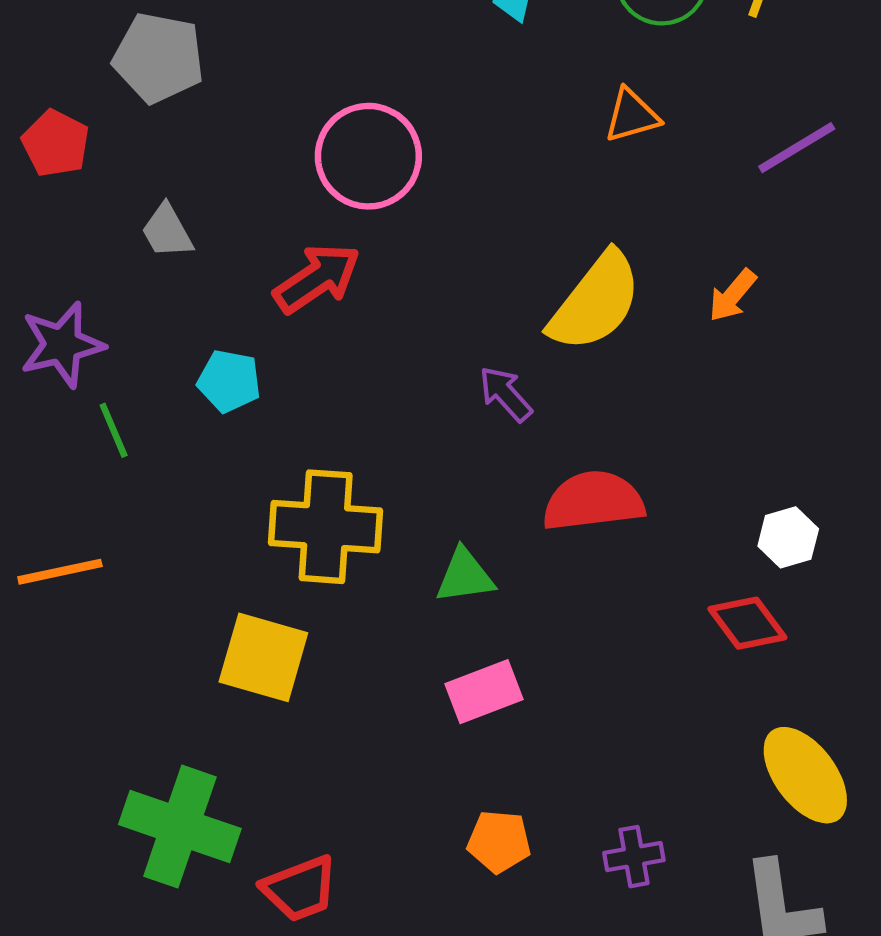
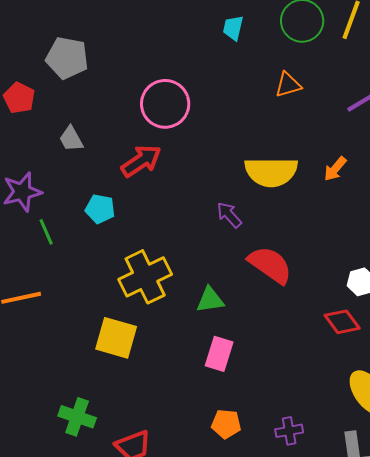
yellow semicircle: (595, 302) -> (271, 172), turned 52
red semicircle: (593, 501) -> (270, 265), turned 42
yellow cross: (326, 527) -> (145, 277), turned -30
pink rectangle: (484, 692) -> (219, 354), turned -52
green cross: (180, 827) -> (77, 417), size x0.7

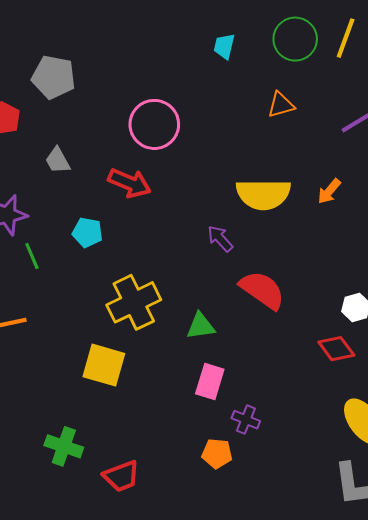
red arrow: (141, 161) -> (130, 183), turned 57
purple cross: (289, 431) -> (246, 420), moved, turned 32

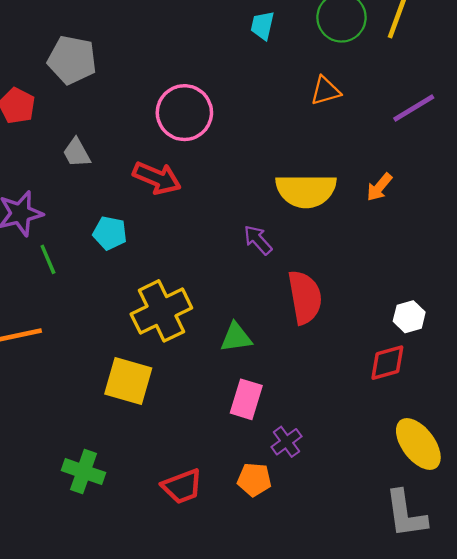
red semicircle: (262, 290) -> (305, 297), turned 45
red diamond: (336, 349) -> (387, 363), turned -69
purple cross: (246, 420) -> (286, 442), turned 32
red trapezoid: (121, 476) -> (182, 486), moved

